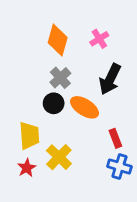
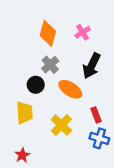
black circle: (54, 103) -> (36, 85), moved
yellow cross: (59, 157) -> (61, 125), moved
red star: (27, 168) -> (22, 155), moved

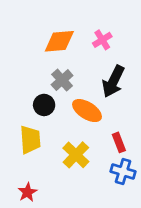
orange diamond: (48, 33) -> (59, 41), turned 70

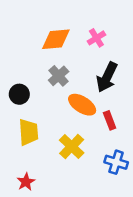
black circle: (44, 105) -> (19, 94), moved
red rectangle: (119, 142) -> (110, 120), moved

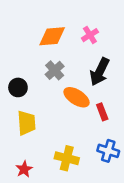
yellow cross: (72, 147) -> (67, 158), moved, turned -30

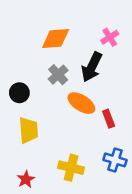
pink cross: (90, 35) -> (110, 37), moved
black arrow: (100, 72) -> (92, 67), moved

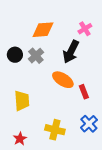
gray cross: (58, 75) -> (36, 56), moved
black circle: (19, 93) -> (15, 55), moved
blue cross: (115, 160) -> (89, 124), turned 30

